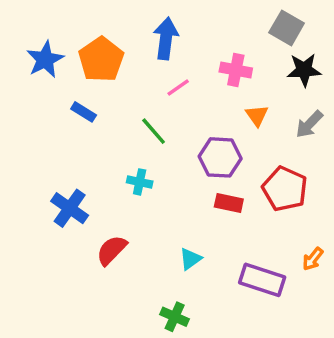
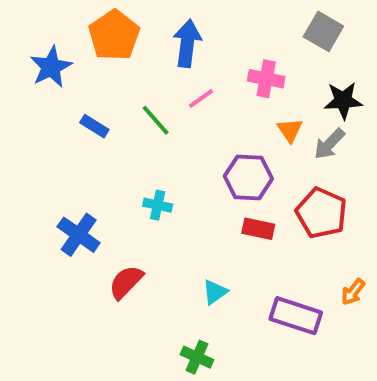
orange pentagon: (101, 59) -> (114, 35), moved
black star: (304, 70) -> (343, 100), moved
gray arrow: (309, 124) -> (329, 144), moved
green line: (154, 131) -> (156, 120), moved

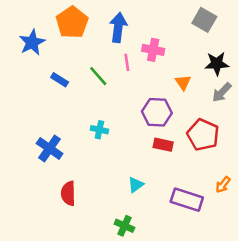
pink cross: (266, 79) -> (153, 50), moved
pink line: (201, 99) -> (127, 62), turned -63
gray arrow: (329, 144) -> (222, 92), moved
red semicircle: (126, 282) -> (68, 193), moved, turned -45

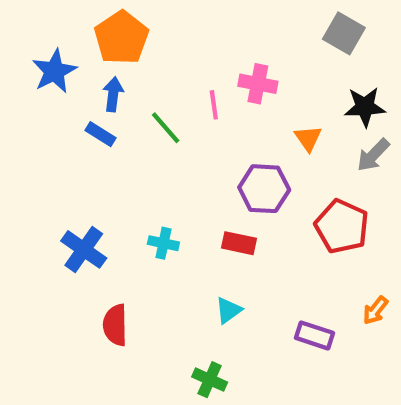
blue arrow: (118, 27) -> (113, 94), moved, size x0.7
cyan cross: (99, 130) -> (163, 243), moved
red rectangle: (163, 145) -> (239, 243), moved
purple rectangle: (187, 200) -> (314, 335), size x0.7

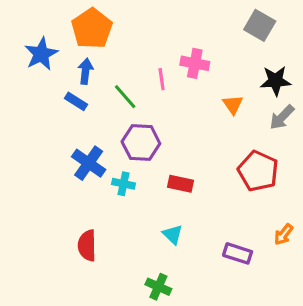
purple hexagon: (264, 189) -> (141, 143), moved
blue cross: (84, 249) -> (89, 163), moved
cyan triangle: (228, 310) -> (173, 234), turned -40

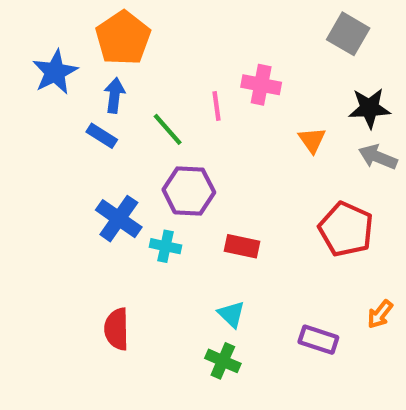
gray arrow: (282, 117) -> (378, 157), turned 68
green cross: (158, 287) -> (223, 361), moved

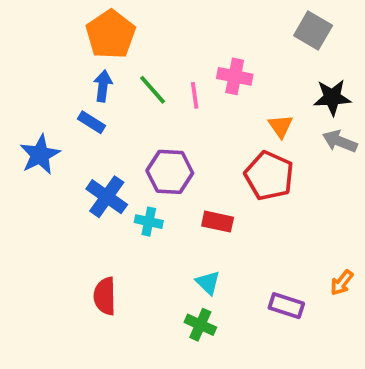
blue star: (55, 72) -> (40, 155), moved
green line: (168, 129) -> (153, 90), moved
red pentagon: (346, 229) -> (269, 176), moved

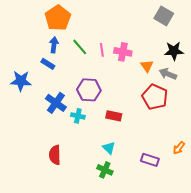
pink cross: (235, 76) -> (123, 52), moved
gray arrow: (340, 141) -> (168, 74), moved
blue star: (40, 155) -> (21, 81), turned 30
red pentagon: (269, 176) -> (155, 97), moved

